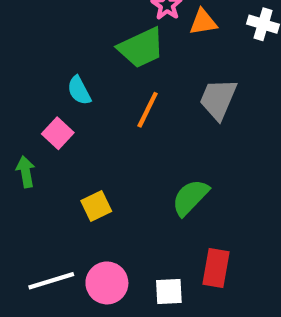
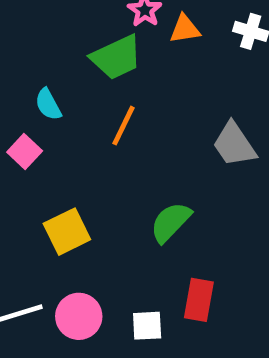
gray trapezoid: (218, 99) -> (234, 144), moved, turned -57
yellow square: (96, 206) -> (67, 232), size x1.4

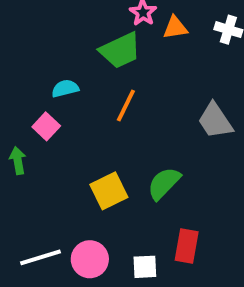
cyan semicircle: (48, 104) -> (65, 88), turned 104
yellow square: (67, 232) -> (109, 191), moved

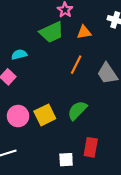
orange triangle: (175, 28) -> (84, 32), moved
orange line: (126, 106) -> (76, 65), moved
pink circle: (90, 259) -> (18, 116), moved

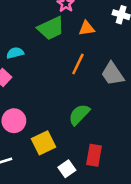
yellow square: (45, 115) -> (43, 143), moved
white square: (66, 160) -> (67, 169), turned -32

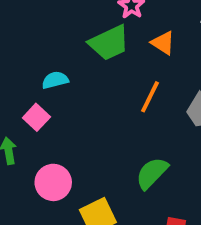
orange triangle: (87, 28) -> (163, 43), turned 42

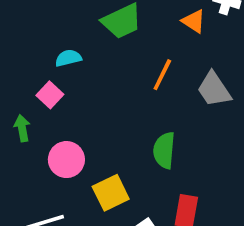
orange triangle: (163, 43) -> (194, 21), moved
green semicircle: (152, 173) -> (164, 150), turned -39

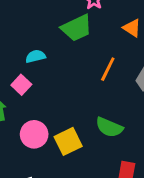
green semicircle: (164, 150) -> (109, 127), turned -72
yellow square: (111, 193) -> (68, 141), moved

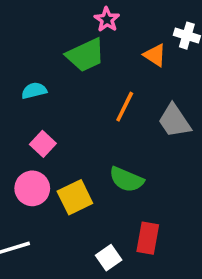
pink square: (21, 85) -> (43, 144), moved

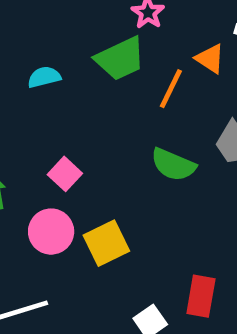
cyan semicircle: (34, 91) -> (44, 77), moved
orange line: (125, 107) -> (171, 89), moved
green semicircle: (126, 179) -> (173, 165), moved

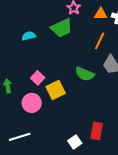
orange triangle: (210, 59) -> (101, 14), moved, turned -32
orange line: (171, 89) -> (100, 41), moved
yellow square: (106, 243) -> (56, 90), moved

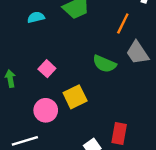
yellow square: (56, 90) -> (75, 97), moved
pink circle: (32, 103) -> (46, 110), moved

